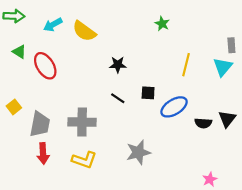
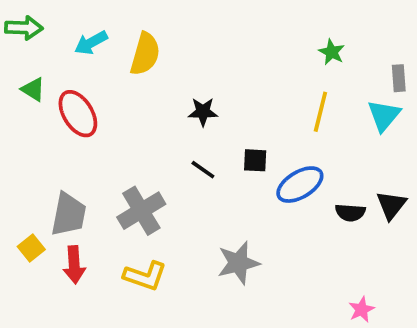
green star: (162, 24) -> (332, 52), moved
yellow semicircle: (84, 31) -> (145, 54), turned -110
yellow square: (14, 107) -> (31, 248), moved
gray cross: (82, 122) -> (141, 211), turned -32

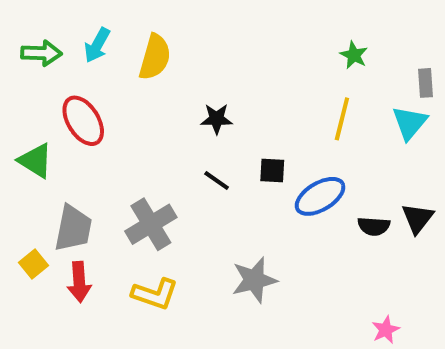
green arrow: (24, 28) -> (41, 53), moved
cyan arrow: (91, 43) -> (97, 45), turned -32
green triangle: (33, 89) -> (35, 161), moved, size x1.4

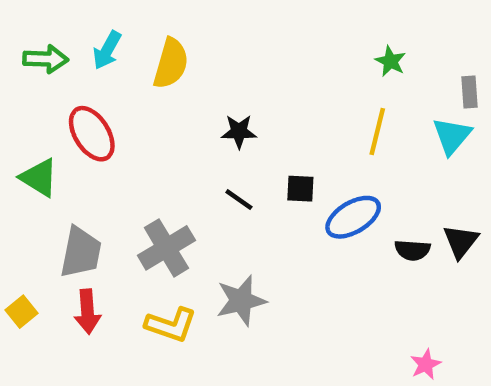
yellow square: (33, 264) -> (21, 312), moved
gray star: (254, 280) -> (241, 301), moved

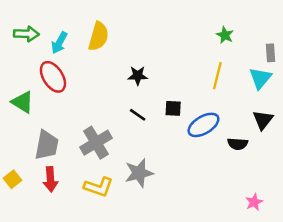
cyan arrow: (107, 50) -> (59, 43), moved
black triangle: (461, 241) -> (263, 120), moved
pink star: (426, 364) -> (254, 202), moved

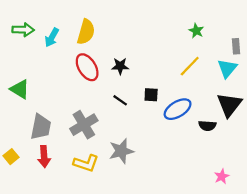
yellow line: (217, 76) -> (190, 66), turned 30
red ellipse: (53, 77) -> (87, 67), moved
black triangle: (263, 120) -> (229, 105), size x1.4

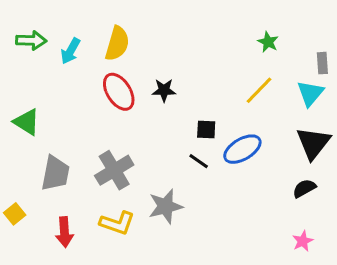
black line: (120, 100) -> (199, 161), moved
black semicircle: (207, 126) -> (304, 188), moved, turned 147
red arrow: (44, 157) -> (64, 232), moved

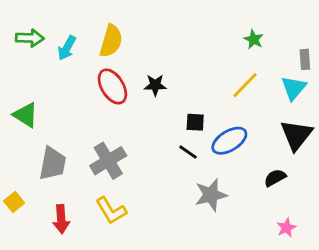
black semicircle: (304, 188) -> (275, 178), moved
gray star: (165, 206) -> (211, 195), moved
yellow L-shape: (117, 223) -> (111, 211), turned 40

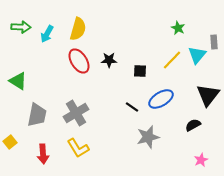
cyan triangle: (294, 88) -> (197, 55), moved
black square: (195, 122) -> (140, 71), moved

